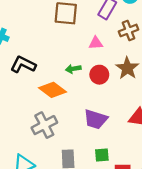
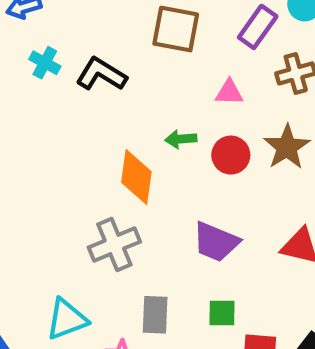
black L-shape: (23, 65) -> (101, 74), moved
orange diamond: (52, 90) -> (136, 177), turned 56

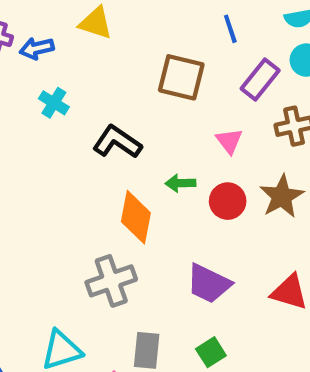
black L-shape: (101, 74) -> (117, 142), moved
pink triangle: (229, 92) -> (229, 141), turned 48
green square: (222, 313) -> (211, 352), turned -36

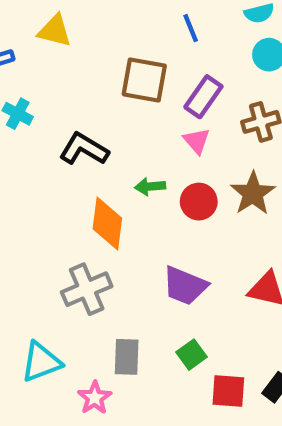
purple rectangle: (260, 79) -> (203, 97), moved

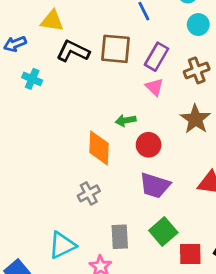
black L-shape: (84, 149) -> (73, 51), moved
red circle: (199, 202) -> (149, 145), moved
gray cross: (87, 289) -> (89, 193), size x0.7
green square: (192, 355) -> (163, 231), size x1.4

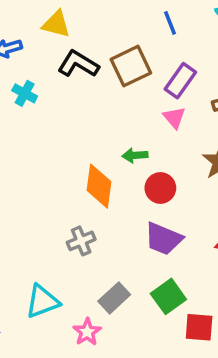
brown square: (116, 49) -> (131, 66), turned -36
gray rectangle: (120, 237) -> (114, 298), turned 45

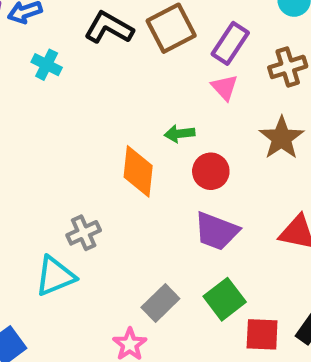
gray cross: (81, 241) -> (84, 233), moved
cyan triangle: (42, 302) -> (55, 276), moved

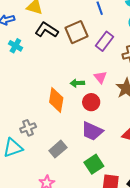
pink triangle: (225, 87) -> (100, 77), moved
gray rectangle: (160, 303) -> (58, 149), moved

